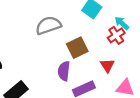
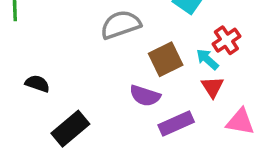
cyan arrow: (122, 23) -> (207, 59), moved
purple semicircle: (64, 71) -> (145, 96), turned -78

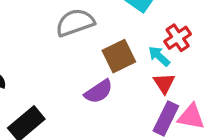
purple semicircle: (145, 96) -> (99, 92), turned -52
purple rectangle: (176, 123) -> (166, 118), moved, turned -40

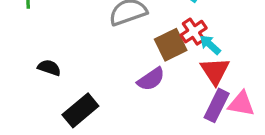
red cross: (178, 38) -> (194, 32), moved
red triangle: (164, 83) -> (215, 71), size x1.4

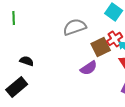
black rectangle: (80, 110) -> (17, 87), moved

